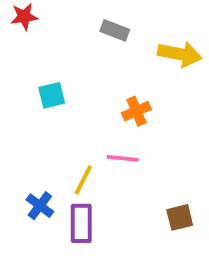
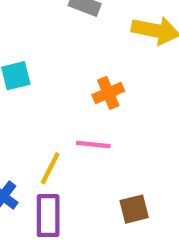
brown square: (180, 217) -> (134, 209), moved

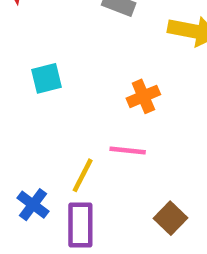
brown square: (134, 209) -> (170, 218), turned -32

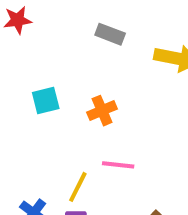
orange cross: (143, 96) -> (102, 111), moved

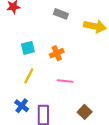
yellow line: (78, 187) -> (29, 76), moved

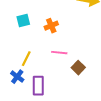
yellow line: (29, 76) -> (26, 59), moved
brown square: (85, 112) -> (78, 68), moved

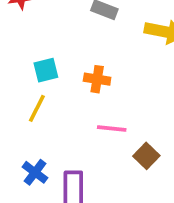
orange cross: (51, 26) -> (97, 79), turned 32
yellow line: (26, 59) -> (37, 108), moved

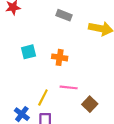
yellow line: (37, 108) -> (43, 97), moved

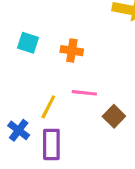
cyan square: (29, 52) -> (28, 43), turned 32

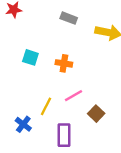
pink line: (84, 93) -> (73, 96), turned -36
purple rectangle: (51, 144) -> (64, 135), moved

